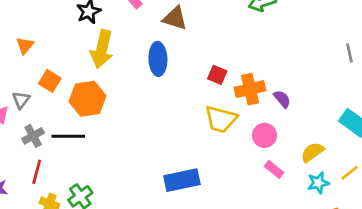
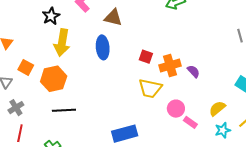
pink circle: (264, 135) -> (176, 109), moved
black line: (68, 136) -> (64, 110), moved

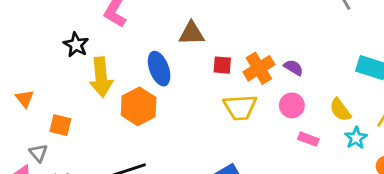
brown triangle: (113, 17) -> (192, 33), moved
orange hexagon: (54, 79) -> (139, 106), moved
yellow semicircle: (217, 108) -> (340, 110), turned -72
pink circle: (176, 109) -> (292, 105), moved

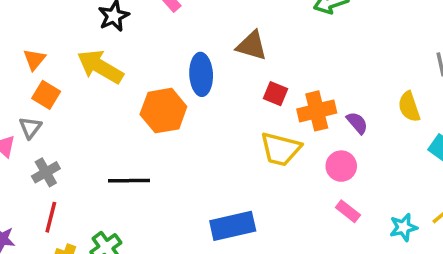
yellow arrow: (101, 77) -> (100, 67), moved, turned 108
yellow semicircle: (340, 110) -> (409, 107), moved
orange square: (60, 125) -> (46, 95), moved

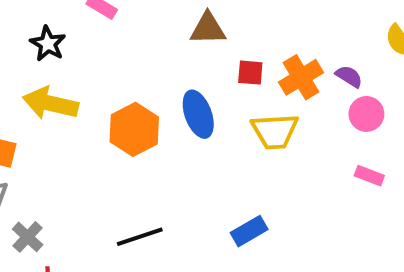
blue ellipse: (201, 74) -> (198, 114), moved
pink circle: (341, 166) -> (366, 114), moved
black line: (129, 181) -> (140, 237), moved
blue rectangle: (233, 226) -> (249, 231), size x0.7

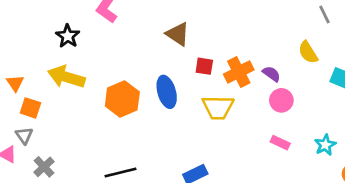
brown triangle: (208, 29) -> (178, 34), turned 30

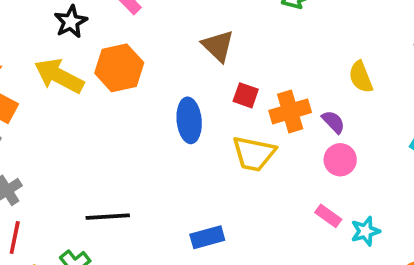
yellow semicircle: (308, 52) -> (361, 77), moved
orange hexagon: (122, 99) -> (119, 68), moved
cyan star: (325, 145) -> (365, 231), moved

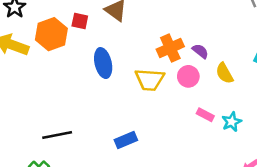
yellow semicircle: (361, 77) -> (224, 73), moved
red square: (246, 95) -> (80, 21), moved
pink circle: (340, 160) -> (188, 76), moved

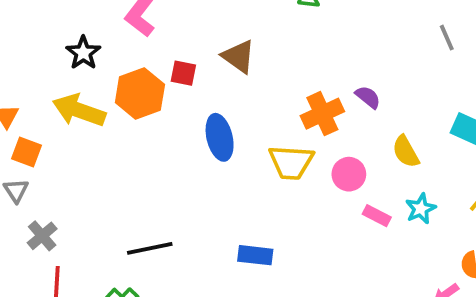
purple semicircle: (200, 51) -> (368, 97), moved
pink circle: (188, 76) -> (349, 174), moved
cyan star: (232, 122) -> (421, 209), moved
blue rectangle: (126, 140) -> (255, 255), turned 30

